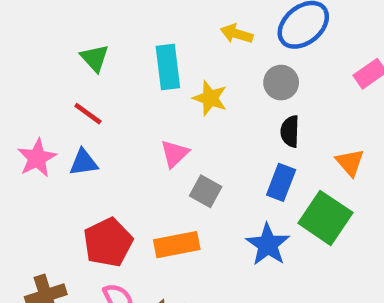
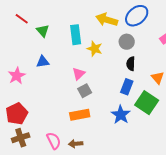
yellow arrow: (237, 34) -> (107, 20), size x1.5
red line: (88, 114) -> (22, 19), moved
blue triangle: (84, 162) -> (43, 62), moved
gray square: (206, 191) -> (85, 91), moved, turned 32
red pentagon: (108, 242) -> (17, 114), moved

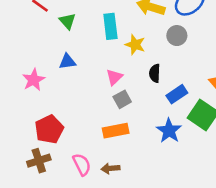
black semicircle: (131, 64) -> (155, 73), moved
blue rectangle: (127, 87) -> (177, 94), turned 35
red pentagon: (17, 114) -> (49, 129), moved

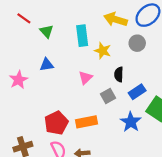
gray square: (122, 99) -> (108, 96), moved
red pentagon: (49, 129) -> (56, 123), moved

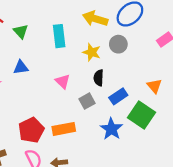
yellow star: (103, 51) -> (92, 52), moved
pink triangle: (85, 78) -> (63, 81), turned -32

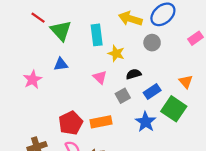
green triangle: (21, 31) -> (61, 31), size x1.5
yellow star: (92, 52) -> (116, 53), moved
black semicircle: (99, 78) -> (134, 74), turned 72

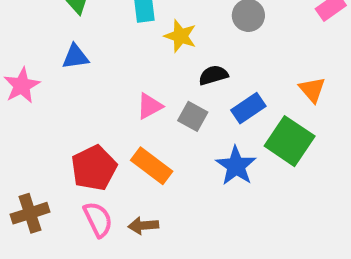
pink triangle: (100, 77) -> (149, 106), moved, turned 48
gray square: (123, 96) -> (193, 116), turned -32
orange rectangle: (101, 122) -> (152, 166), turned 48

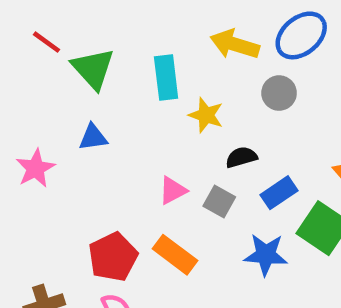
blue star: (236, 166) -> (266, 255), turned -30

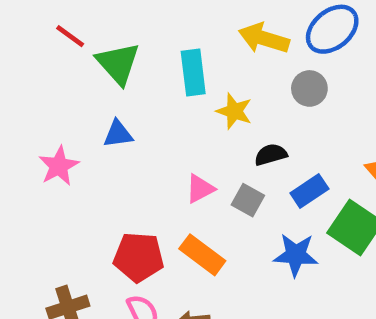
red pentagon: (113, 257) -> (139, 257), turned 30

